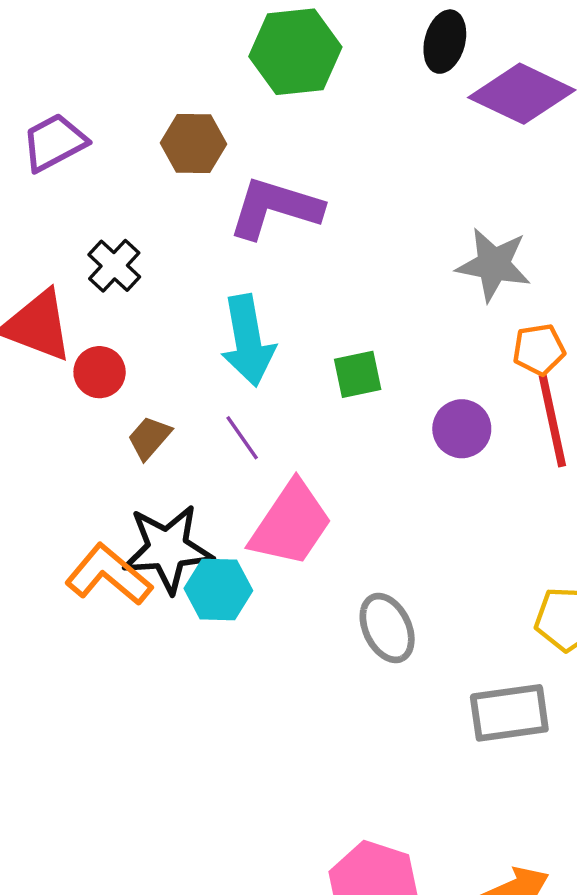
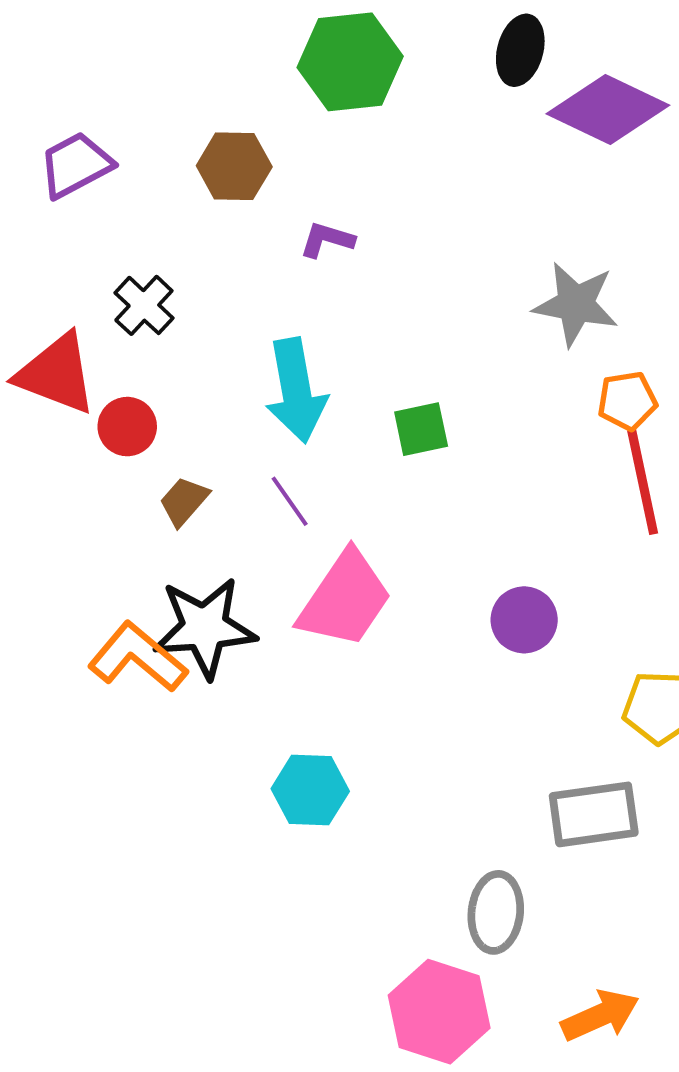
purple L-shape: (275, 208) -> (327, 240), size x0.5
purple circle: (462, 429) -> (524, 620), moved
cyan hexagon: (218, 590) -> (310, 790), moved
gray ellipse: (387, 628) -> (496, 912), moved, turned 32

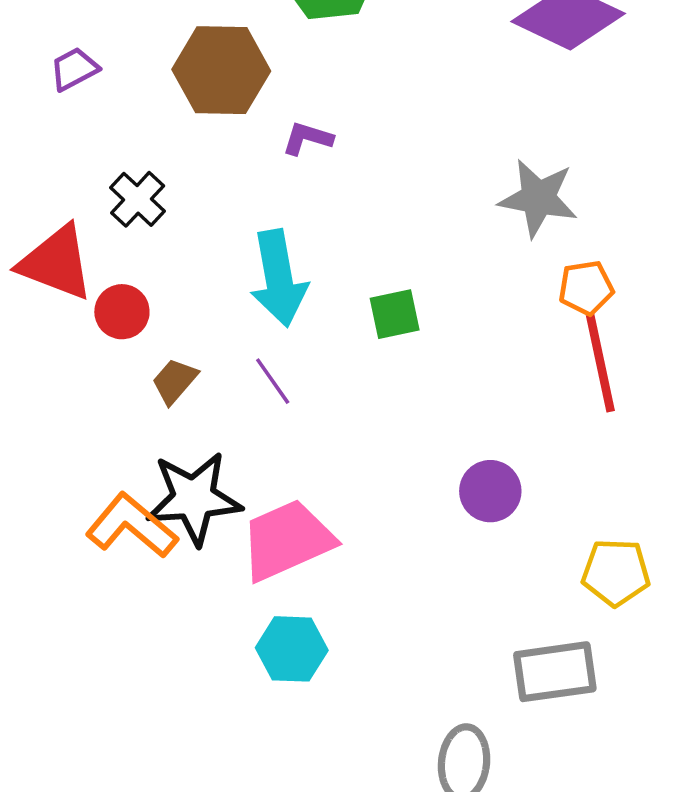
purple trapezoid: (76, 165) -> (74, 69), size x0.7
brown hexagon: (234, 166) -> (221, 70), size x1.4
pink trapezoid: (345, 599) -> (287, 540), moved, turned -148

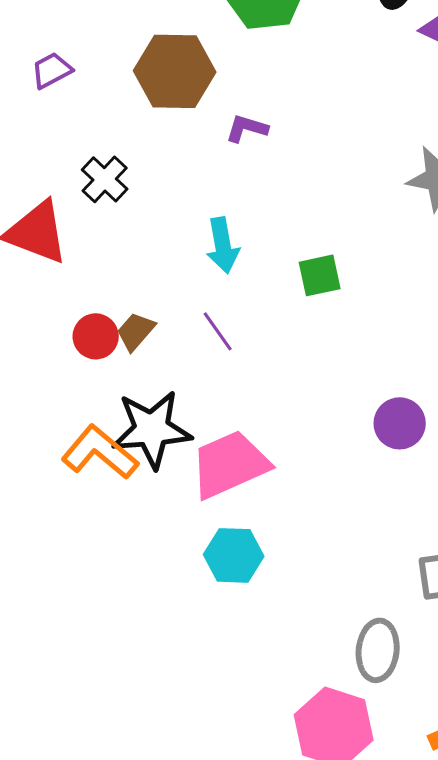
cyan arrow: (279, 278) -> (223, 245), size x0.7
red circle: (122, 312) -> (96, 336), moved

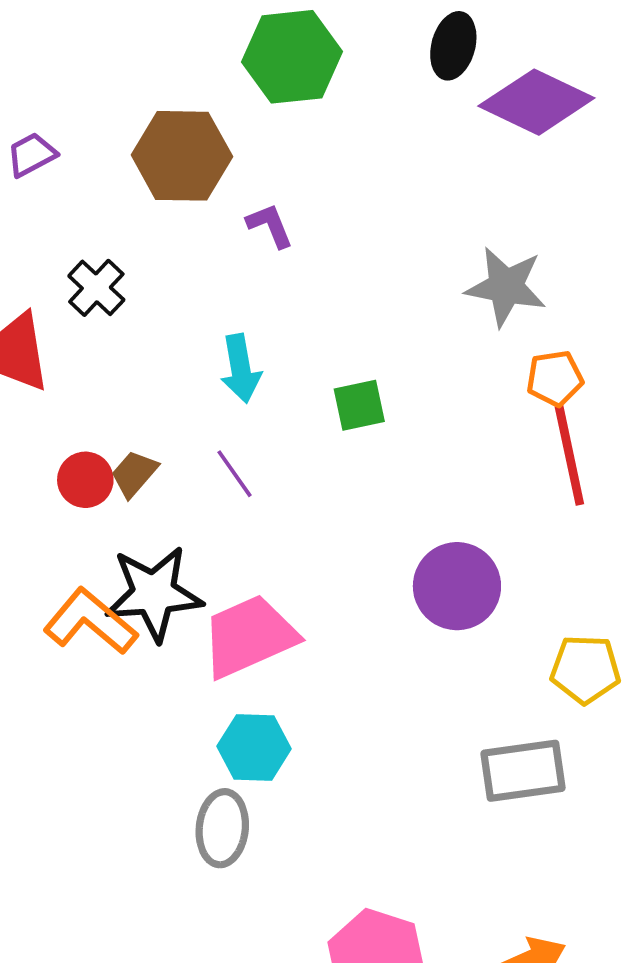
purple L-shape: (247, 128) -> (270, 226), turned 51
purple circle: (400, 423) -> (457, 586), size x1.4
gray ellipse: (378, 650) -> (222, 828), moved

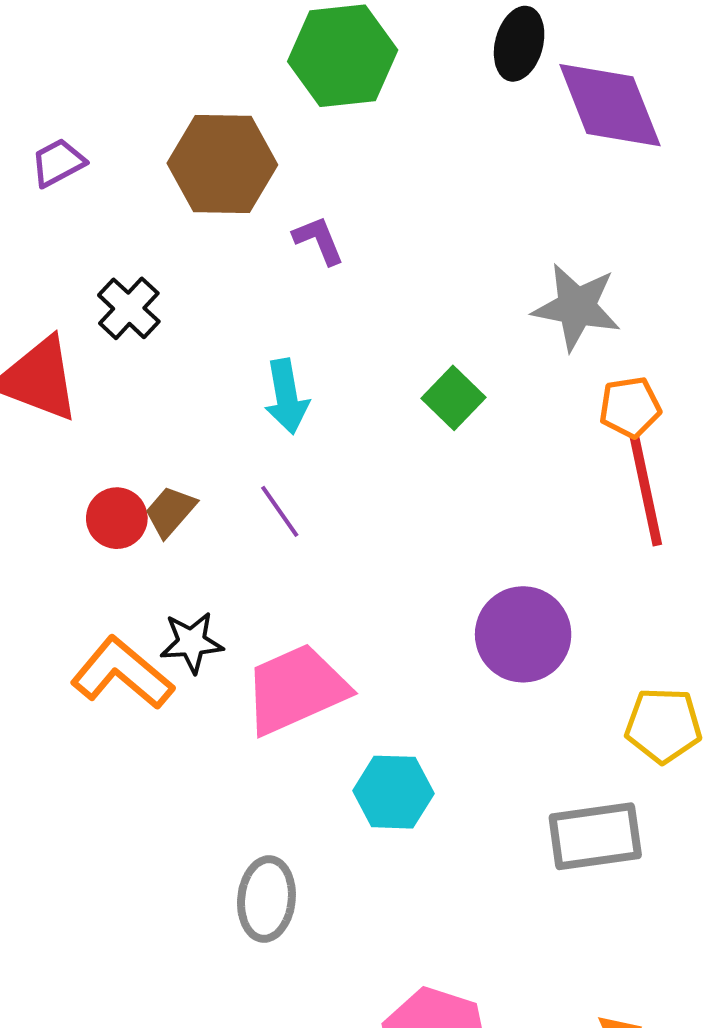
purple diamond: (536, 102) -> (610, 105), turned 43
green square: (359, 405) -> (454, 398), moved, turned -34
black star: (154, 593) -> (192, 642), size x0.6
cyan hexagon: (254, 748) -> (393, 792), moved

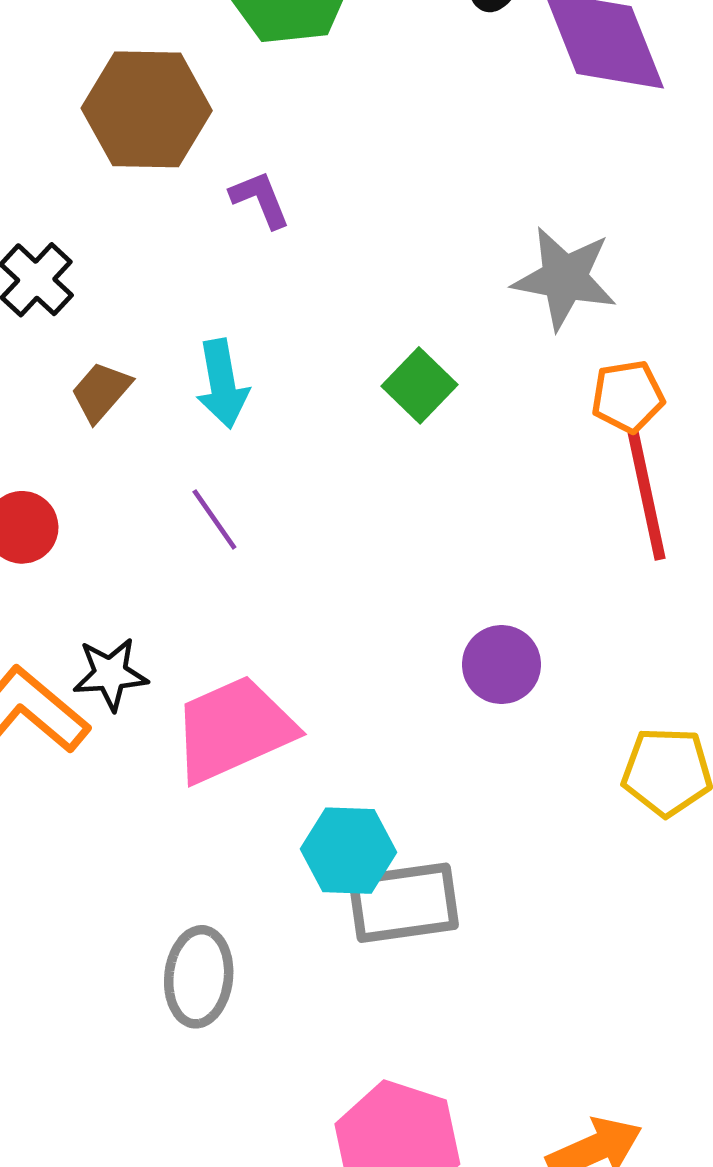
brown trapezoid: (170, 511) -> (101, 392), moved
purple circle: (523, 634) -> (501, 665), size x0.7
gray rectangle: (595, 836) -> (404, 903), moved

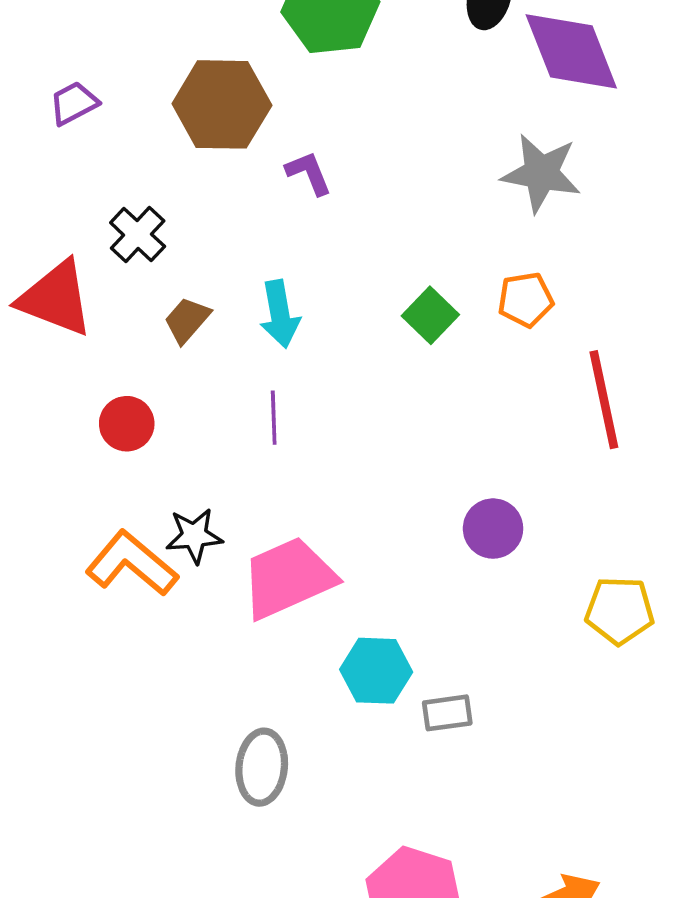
gray star: (565, 278) -> (541, 173), moved
orange pentagon: (628, 396) -> (526, 300), moved
purple line: (214, 519) -> (274, 418), turned 33
gray rectangle: (404, 903) -> (447, 713), moved, size x0.6

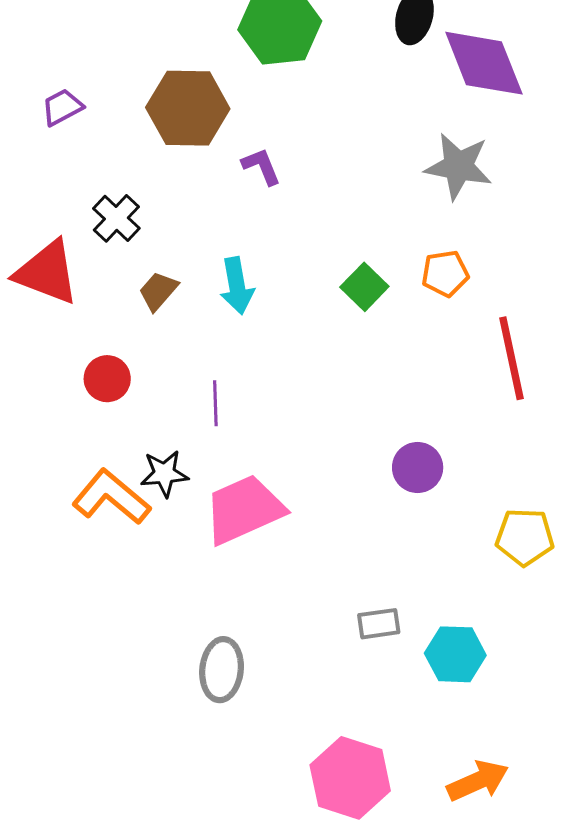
purple line: (274, 418) -> (215, 403), moved
cyan hexagon: (376, 671) -> (455, 654), moved

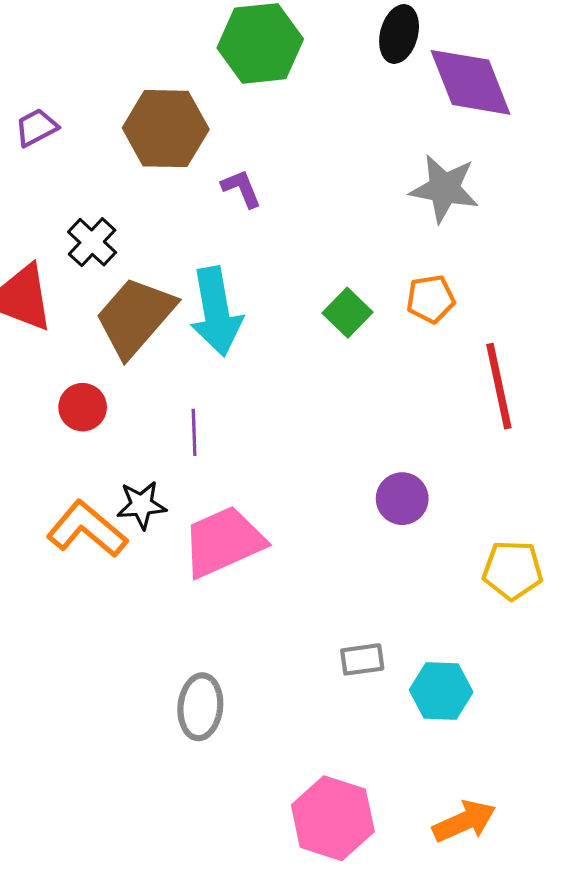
cyan arrow: (237, 286) -> (216, 312), size x1.5
brown trapezoid: (158, 291) -> (135, 317), size x2.0

